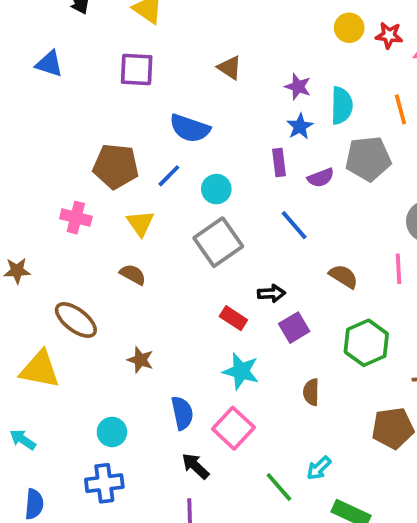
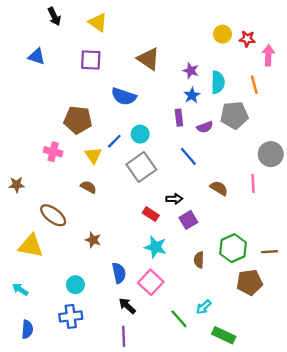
brown triangle: (230, 68) -> (148, 59), size x1.5
blue line: (169, 176) -> (114, 141), moved
green hexagon: (366, 343) -> (233, 248), moved

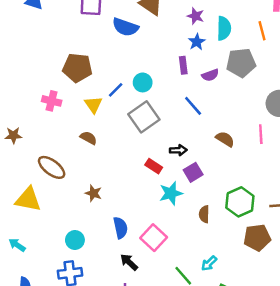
blue semicircle: (124, 96) -> (125, 27), moved
cyan star: (155, 247) -> (171, 193), moved, turned -30

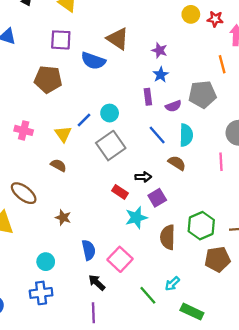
cyan semicircle: (224, 28) -> (186, 135), moved
brown pentagon: (77, 68) -> (48, 79), moved
brown semicircle: (225, 139) -> (177, 163), moved
brown semicircle: (204, 214) -> (168, 237), size x1.5

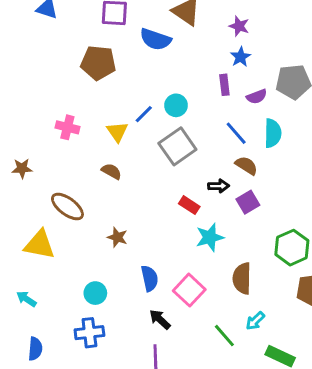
brown semicircle: (177, 163) -> (246, 165), moved
purple square: (157, 198) -> (248, 202), moved
brown semicircle: (168, 237) -> (242, 278), moved

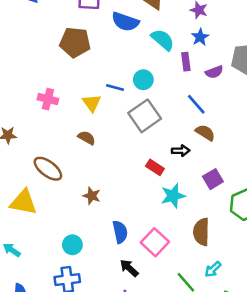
blue line: (144, 114) -> (115, 87), turned 60
cyan semicircle: (273, 133) -> (163, 40), moved, turned -50
purple square: (248, 202) -> (213, 179), moved

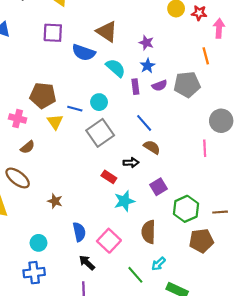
brown pentagon: (75, 42) -> (43, 95), moved
purple semicircle: (214, 72) -> (160, 86), moved
brown semicircle: (87, 138) -> (28, 147), moved, turned 112

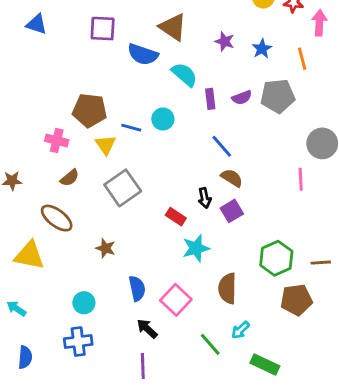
blue star: (147, 66) -> (262, 49), moved
gray square: (100, 133) -> (123, 188), moved
black arrow: (131, 163) -> (205, 198), turned 80
purple square: (158, 187) -> (232, 211), moved

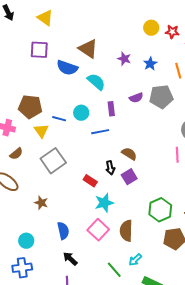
purple rectangle: (210, 99) -> (111, 109), moved
blue line: (222, 146) -> (100, 132), moved, turned -60
pink square: (176, 300) -> (98, 230), moved

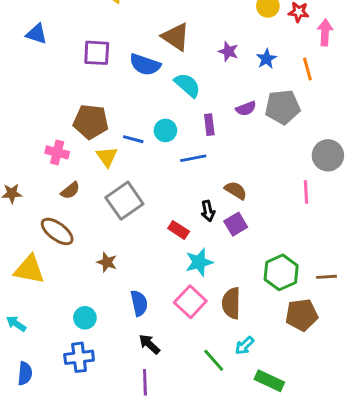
purple square: (39, 50) -> (97, 53), moved

